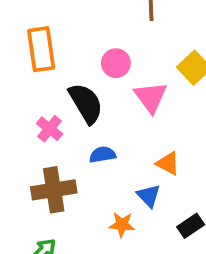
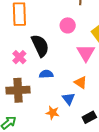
pink circle: (116, 63) -> (68, 25), moved
pink triangle: (151, 97) -> (86, 53), moved

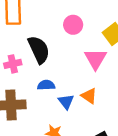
pink cross: (19, 57) -> (13, 64), turned 32
blue triangle: (69, 99) -> (66, 102), moved

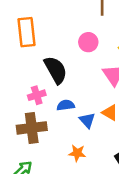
pink cross: (13, 64) -> (37, 95), moved

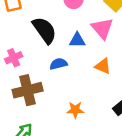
pink cross: (37, 95) -> (14, 58), moved
blue triangle: (87, 120) -> (77, 40), moved, turned -42

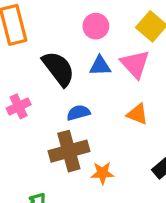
blue triangle: (77, 40) -> (100, 66), moved
brown cross: (28, 90) -> (69, 151), moved

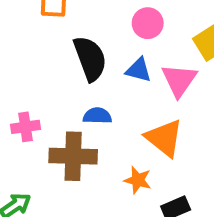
pink cross: (19, 106) -> (25, 127), moved
orange triangle: (137, 114) -> (164, 138), size x1.5
orange star: (102, 173) -> (138, 180), moved

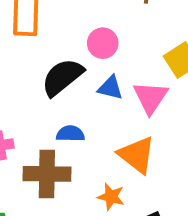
pink circle: (148, 23) -> (103, 43), moved
black semicircle: (90, 58) -> (62, 77), turned -108

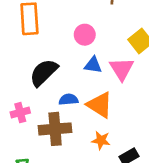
black semicircle: (62, 77) -> (44, 73), moved
orange triangle: (137, 155) -> (100, 105), moved

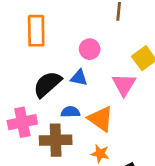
blue triangle: (93, 65) -> (79, 78), moved
pink cross: (20, 113) -> (22, 122), size x1.5

